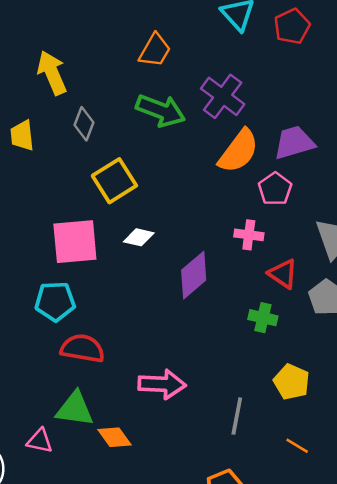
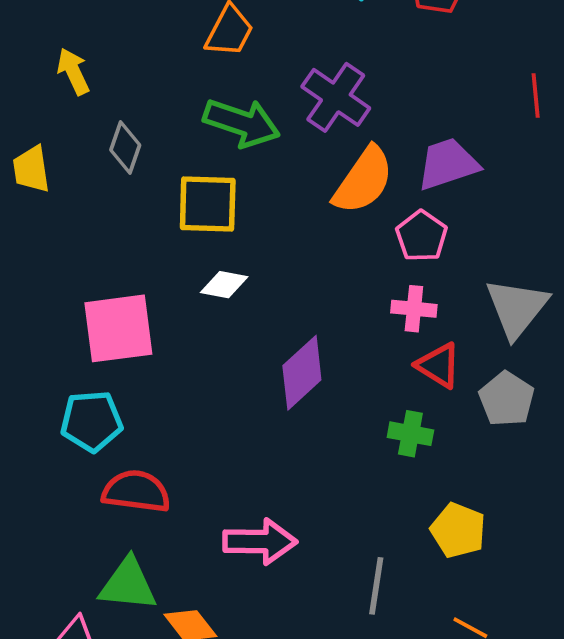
yellow arrow: (52, 73) -> (73, 71), size x0.7
yellow square: (114, 181) -> (208, 204), moved, turned 36
pink cross: (249, 235) -> (414, 309), moved
white diamond: (139, 237) -> (224, 285), moved

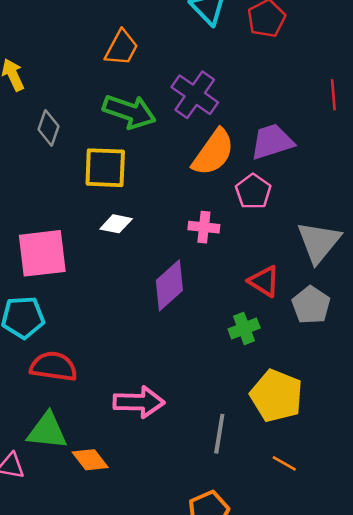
pink cross: (414, 309) -> (204, 227), moved
green cross: (410, 434) -> (244, 328), turned -32
yellow pentagon: (458, 530) -> (276, 396), size x1.4

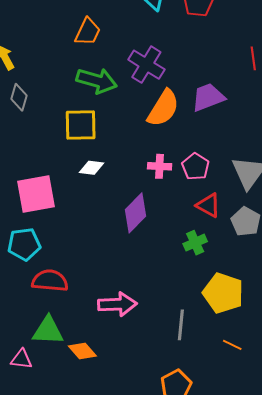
gray diamond: (48, 128) -> (19, 97), moved
pink pentagon: (253, 192) -> (196, 167), moved

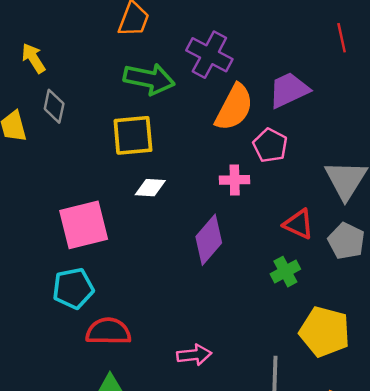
pink pentagon: (196, 167) -> (270, 145), moved
pink arrow: (117, 304) -> (194, 355), size x0.7

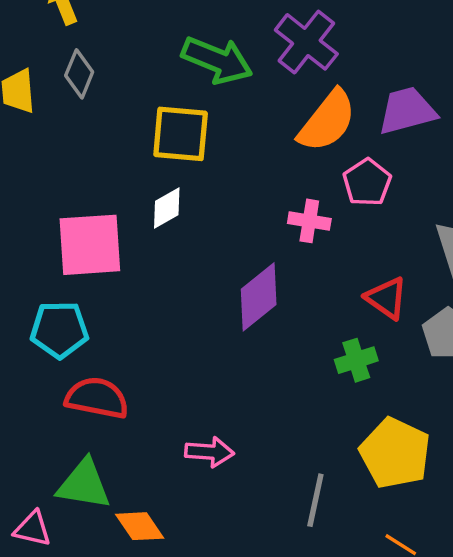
white diamond: (150, 188) -> (167, 208), moved, turned -44

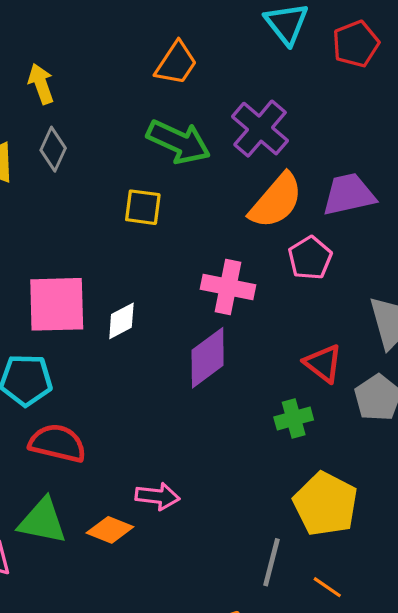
yellow square: (181, 134) -> (143, 207), size x0.7
white diamond: (167, 208) -> (121, 321), moved
pink cross: (309, 221) -> (228, 287), moved, size x1.4
gray line: (315, 500) -> (272, 562), moved
orange diamond: (140, 526) -> (110, 530), moved, turned -36

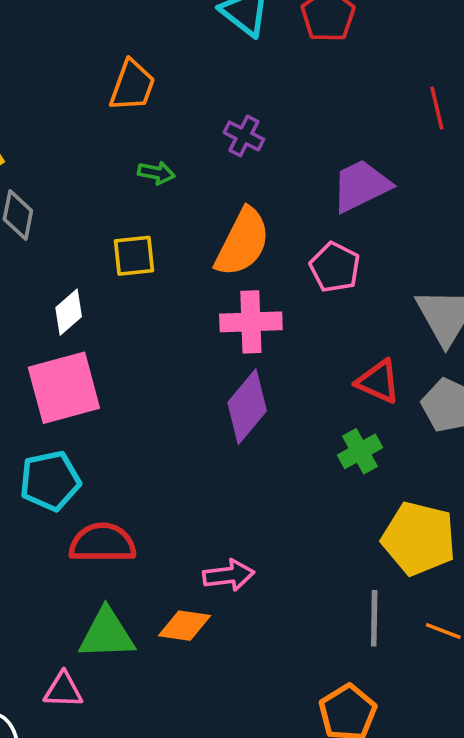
purple cross: (260, 129) -> (244, 136), size x0.6
green arrow: (179, 142) -> (156, 173), size x0.5
orange semicircle: (276, 201) -> (242, 242), moved
white diamond: (121, 321) -> (69, 312), moved

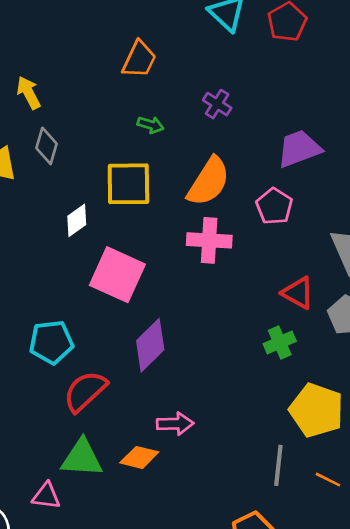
yellow square: (134, 256) -> (128, 184), size x1.5
pink square: (64, 388) -> (117, 275), moved, turned 34
purple diamond: (247, 407) -> (150, 345), moved
red semicircle: (102, 543) -> (85, 391), turned -48

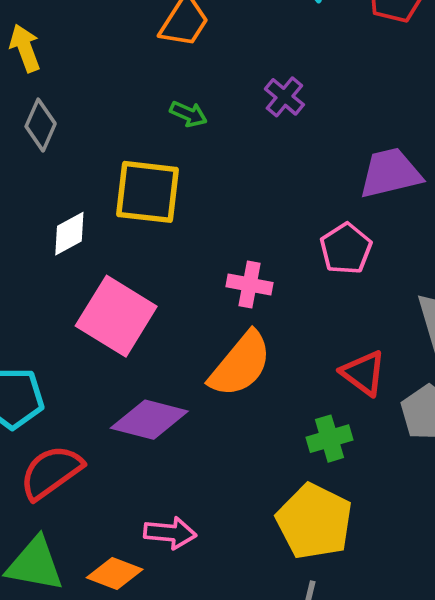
orange semicircle: (209, 182) -> (240, 364), moved
pink cross: (209, 240) -> (250, 285), size x0.7
purple diamond: (150, 345) -> (149, 420), turned 52
yellow pentagon: (316, 410) -> (314, 521), moved

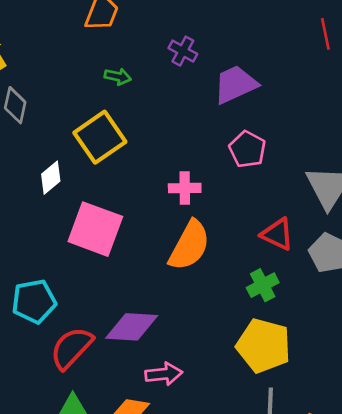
purple trapezoid: (390, 173) -> (235, 84), moved
yellow square: (147, 192) -> (100, 137), turned -30
purple diamond: (149, 420) -> (132, 327), moved

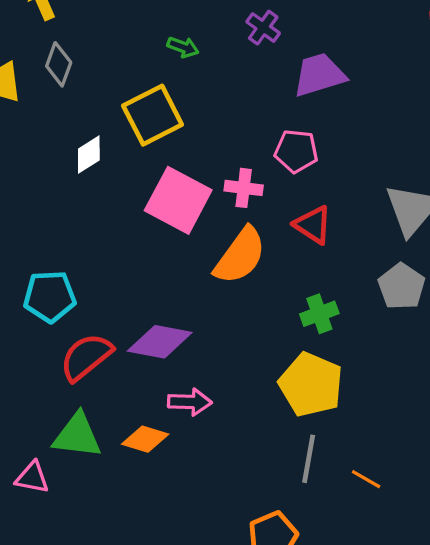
pink pentagon: (247, 149) -> (296, 151), moved, turned -30
pink square: (95, 229) -> (178, 200), moved
red triangle: (277, 234) -> (313, 225), moved

